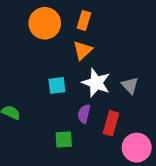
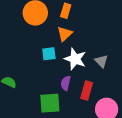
cyan square: (57, 85) -> (49, 54), moved
green square: (64, 139) -> (50, 103), size x1.5

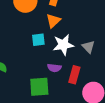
white star: (75, 59) -> (63, 45), turned -30
purple semicircle: (66, 83) -> (54, 68), turned -96

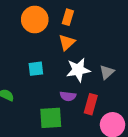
cyan square: (38, 40) -> (36, 69), moved
gray triangle: (88, 47) -> (107, 72), turned 32

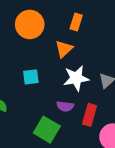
orange rectangle: (68, 17) -> (76, 22), moved
green square: (51, 118) -> (47, 130), turned 35

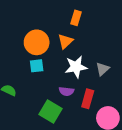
orange circle: (30, 24) -> (37, 42), moved

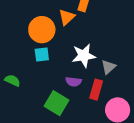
orange triangle: (65, 41) -> (67, 17), moved
gray triangle: (103, 69) -> (109, 67), moved

